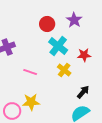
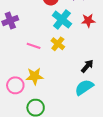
red star: (84, 55) -> (88, 21), moved
yellow cross: (64, 70) -> (58, 44), moved

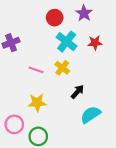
black arrow: (87, 66) -> (77, 92), moved
pink circle: (15, 85) -> (14, 124), moved

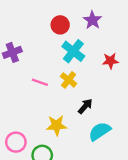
red star: (95, 43) -> (110, 61), moved
yellow star: (37, 103) -> (57, 125), moved

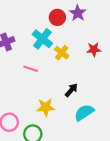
red circle: (60, 25) -> (57, 17), moved
cyan cross: (73, 51) -> (42, 39), moved
yellow cross: (69, 80) -> (62, 53), moved

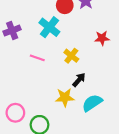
yellow cross: (62, 53) -> (71, 56), moved
yellow star: (46, 107) -> (65, 97), moved

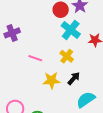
cyan cross: (49, 27) -> (71, 30), moved
yellow star: (65, 97) -> (52, 80), moved

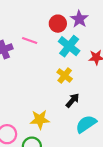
pink line: (35, 58) -> (30, 40), moved
yellow star: (52, 80) -> (40, 120), moved

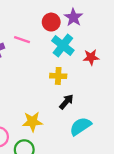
yellow cross: (65, 75) -> (58, 76), turned -35

